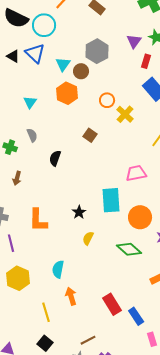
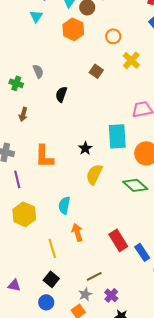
cyan triangle: (30, 102) -> (36, 16), moved
yellow cross: (125, 114) -> (131, 60), moved
yellow semicircle: (88, 238) -> (94, 174), size x1.5

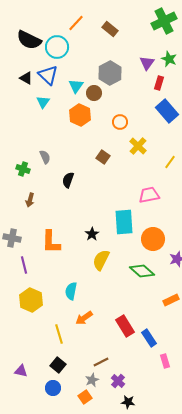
orange arrow: (77, 232) -> (84, 318), turned -108

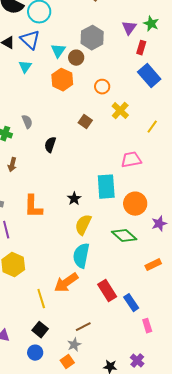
cyan semicircle: (71, 291) -> (81, 256), moved, size x1.4
orange arrow: (84, 318) -> (66, 283), size x1.4
purple cross: (118, 381) -> (137, 361), moved

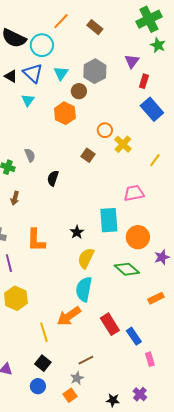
green star: (151, 24) -> (158, 45), moved
cyan triangle: (58, 51) -> (61, 73), moved
orange circle: (102, 87) -> (105, 130), moved

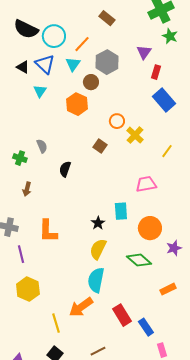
orange line: (61, 21) -> (82, 44), moved
cyan rectangle: (109, 220) -> (121, 211), size x0.7
black star: (77, 232) -> (98, 223), moved

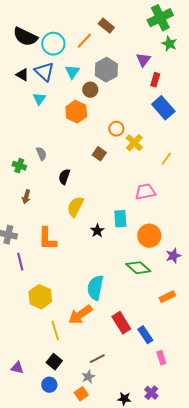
orange line: (82, 44) -> (84, 41), moved
yellow semicircle: (98, 249) -> (75, 207), moved
yellow hexagon: (28, 289) -> (40, 297), moved

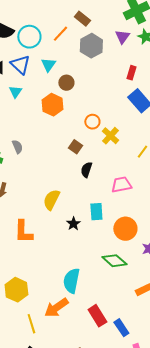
purple triangle: (143, 60) -> (122, 37), moved
gray hexagon: (106, 70) -> (91, 46), moved
black semicircle: (64, 177) -> (86, 170), moved

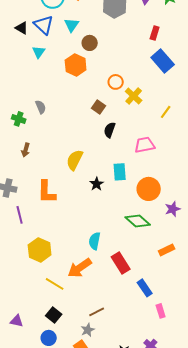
cyan semicircle: (71, 281) -> (95, 241), size x0.7
red rectangle: (97, 316) -> (121, 263), moved
yellow line: (31, 324) -> (55, 284), turned -42

